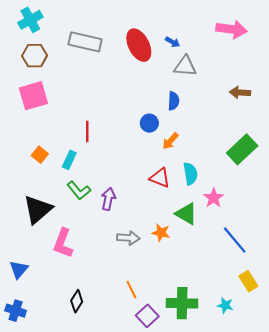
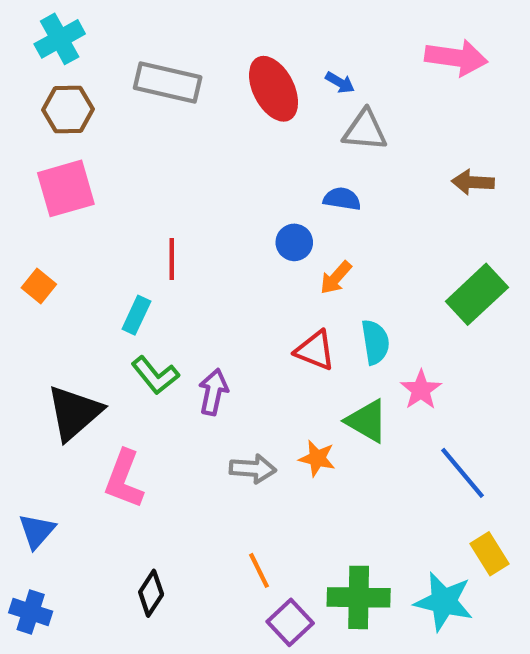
blue semicircle: (174, 101) -> (342, 199), turned -84
orange square: (40, 155) -> (39, 286), moved
cyan star: (225, 305) -> (444, 602), size x1.8

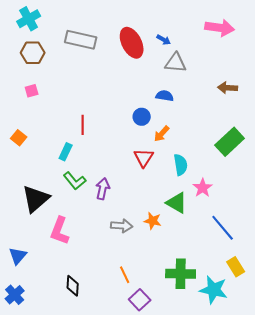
pink square: (66, 188) -> (32, 91), size x0.5
red triangle: (315, 350) -> (144, 158), moved, turned 40
black diamond: (151, 593) -> (73, 286), turned -30
green cross: (359, 597) -> (181, 274), moved
blue cross: (31, 612) -> (15, 295), turned 30

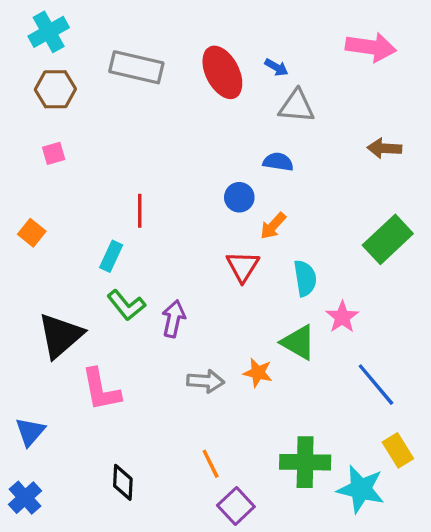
pink L-shape: (60, 231) -> (101, 390), turned -32

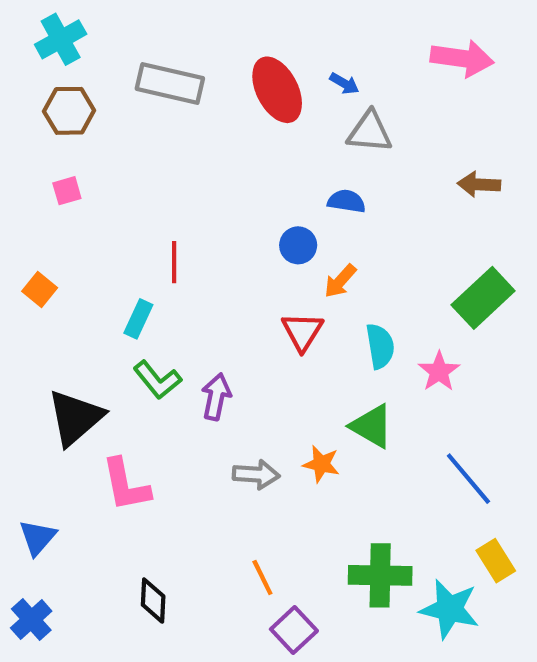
pink star: (342, 317) -> (439, 371), moved

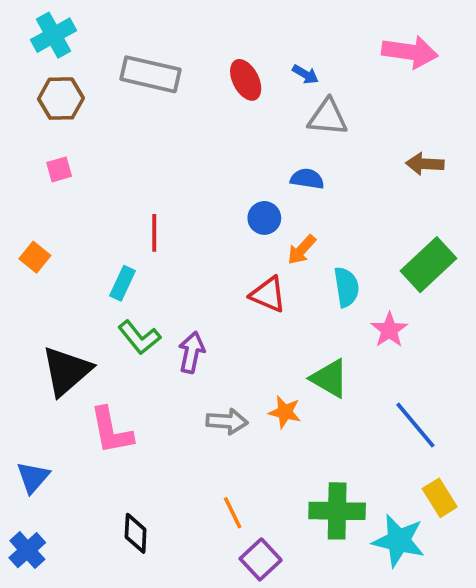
red ellipse: (277, 90) -> (246, 80), size x0.7
red triangle: (302, 332) -> (268, 294), turned -39
cyan semicircle: (380, 346) -> (346, 287), moved

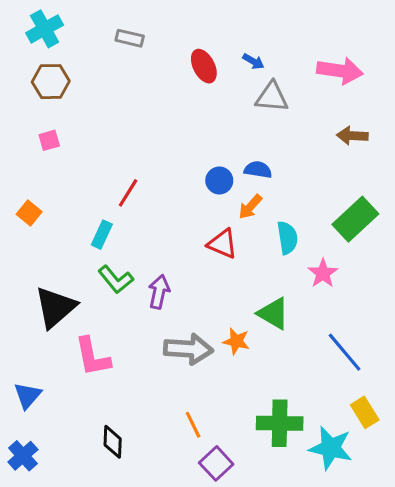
pink arrow: (410, 52) -> (340, 71), moved
gray rectangle: (150, 74) -> (130, 38), moved, size x0.6
blue semicircle: (307, 179) -> (258, 170), moved
red line: (154, 233) -> (128, 193), turned 32
gray arrow: (227, 421) -> (188, 349), size x1.4

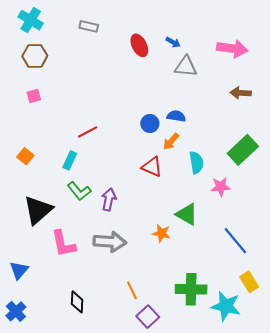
cyan cross: (45, 29) -> (31, 20), turned -30
red line: (128, 193) -> (88, 132), turned 30
orange square: (29, 213) -> (25, 156), moved
pink star: (323, 273) -> (221, 187), turned 30
gray arrow: (188, 349) -> (110, 242), moved

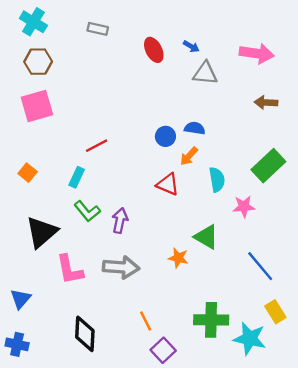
pink square: (34, 96) -> (37, 106), size x2.0
black diamond: (77, 302) -> (85, 334), size x1.4
blue cross: (16, 311) -> (17, 344), turned -36

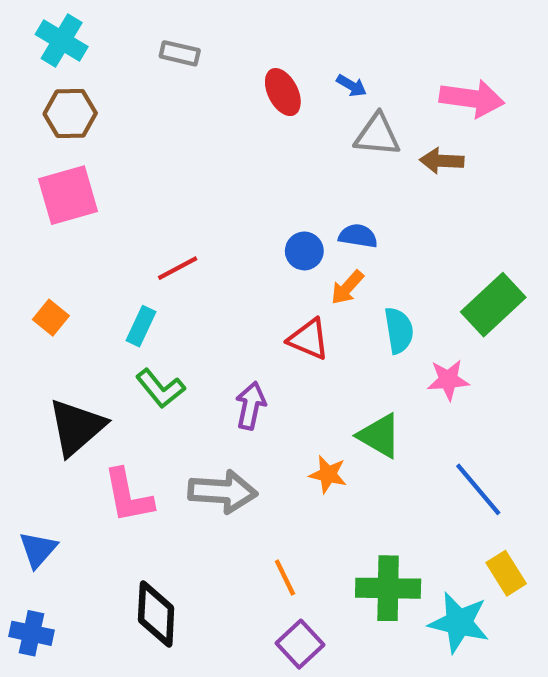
brown arrow: (266, 102) -> (442, 161), moved
purple arrow: (120, 221) -> (251, 406), moved
orange line: (146, 321) -> (285, 577), moved

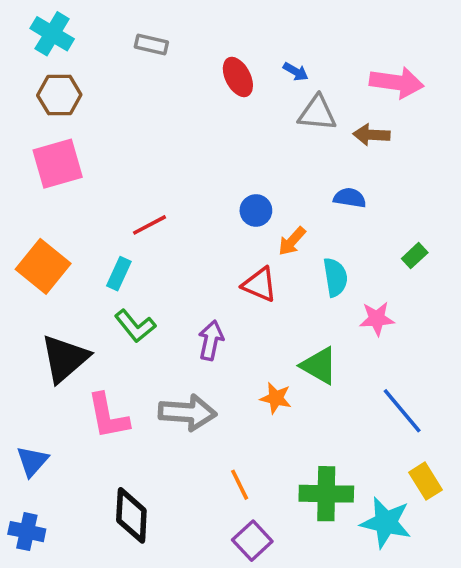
blue semicircle: (358, 236) -> (350, 198), moved
green rectangle: (493, 305) -> (415, 256), size x0.5
orange square: (51, 318) -> (43, 266), size x1.8

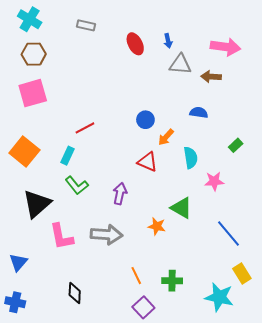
blue arrow: (296, 72) -> (168, 41), turned 48
green cross: (326, 494) -> (172, 281), moved, size x0.7
black diamond: (131, 515) -> (75, 293), size x0.7

